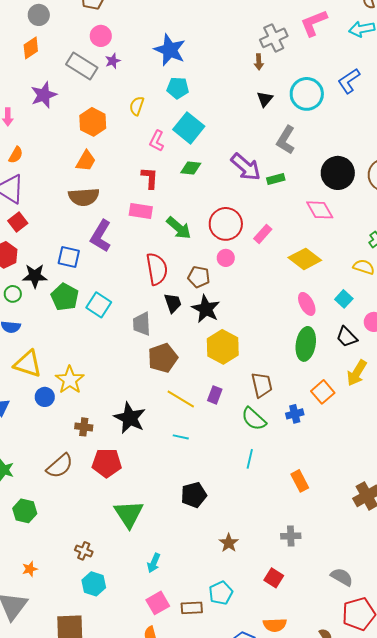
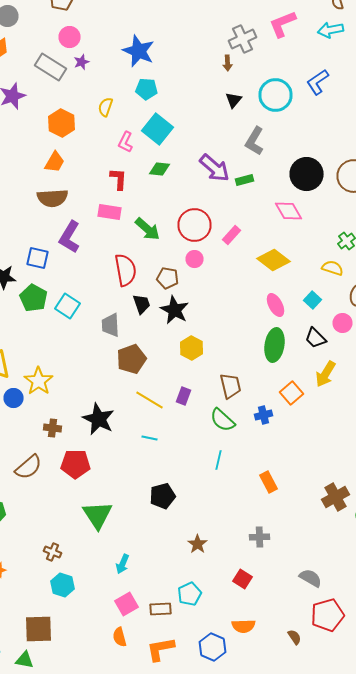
yellow hexagon: (223, 347) -> (192, 348), size x0.7

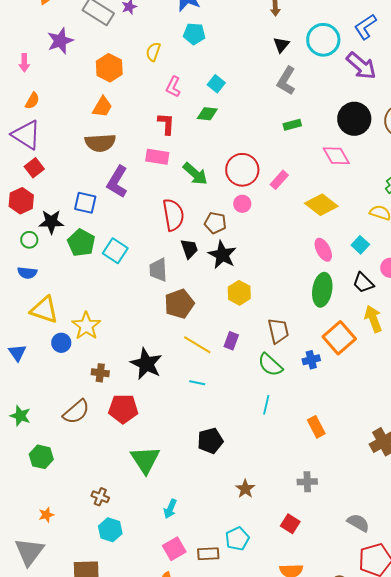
cyan square: (158, 129) -> (216, 84), moved, size x0.6
gray L-shape: (254, 141) -> (286, 81), moved
purple arrow: (214, 168) -> (361, 66), moved
yellow arrow: (326, 374) -> (373, 319), turned 128
orange square: (292, 393) -> (339, 338), size x1.4

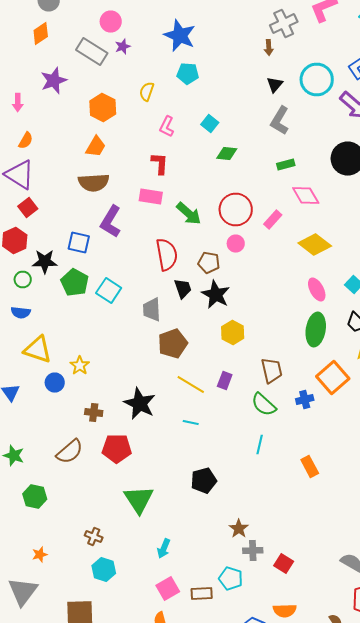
green diamond: (207, 114) -> (227, 154), moved
pink diamond: (336, 156) -> (306, 196), moved
yellow star: (86, 326) -> (80, 366), size x0.7
gray cross: (307, 482) -> (253, 550), moved
cyan pentagon: (237, 539) -> (231, 578), turned -30

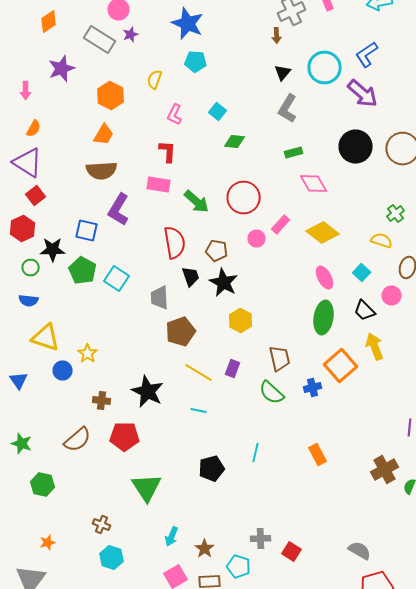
pink rectangle: (273, 220) -> (281, 224), moved
pink circle: (236, 244) -> (257, 238), moved
cyan line: (260, 444) -> (256, 452), moved
brown star: (239, 528) -> (205, 548), moved

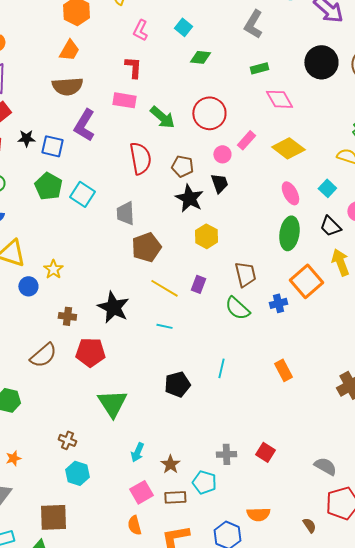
black star: (53, 250) -> (26, 138), moved, size x0.7
black trapezoid: (191, 276) -> (219, 183), moved
red square: (292, 552) -> (265, 452), moved

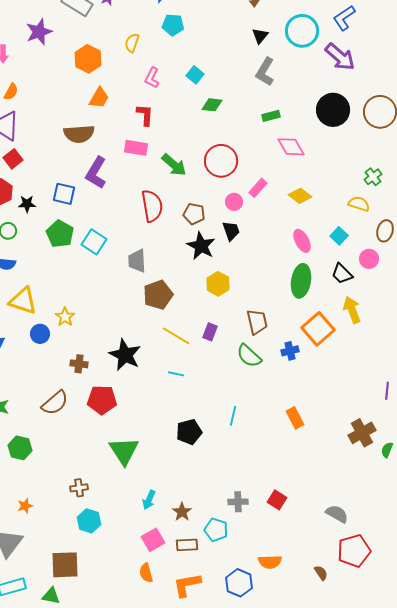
orange trapezoid: (69, 50) -> (99, 98), moved
black star: (26, 138) -> (27, 204), moved
yellow diamond: (288, 148) -> (300, 196), size x0.7
brown cross: (67, 440) -> (79, 488), turned -30

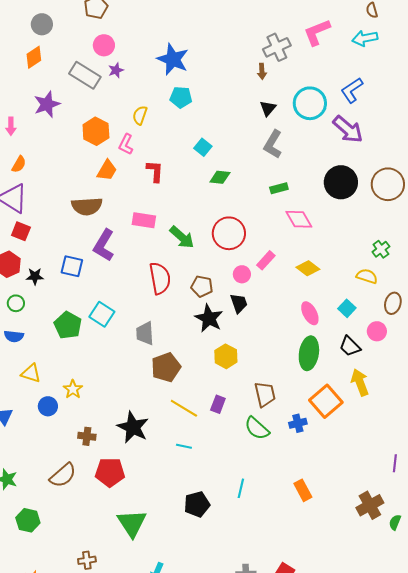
pink L-shape: (152, 78) -> (126, 144), moved
red L-shape: (145, 115) -> (155, 171), moved
red square: (13, 159) -> (21, 231), turned -30
green pentagon: (60, 234) -> (68, 325), moved
yellow triangle: (23, 301) -> (31, 373), size x0.7

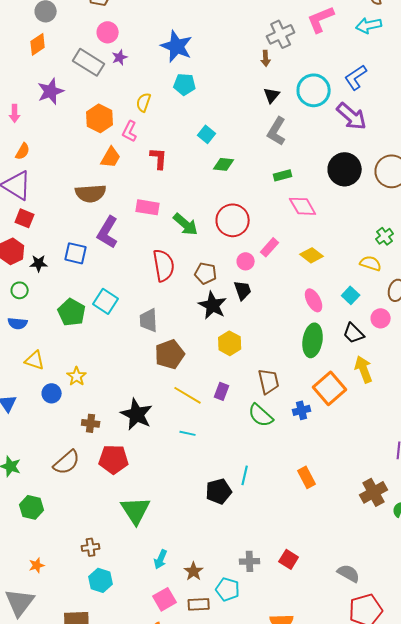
black pentagon: (197, 504) -> (219, 491), moved

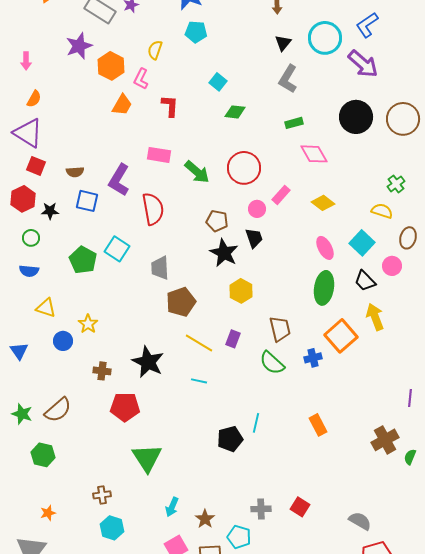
purple star: (51, 91) -> (79, 46), moved
brown semicircle: (91, 193) -> (75, 172), moved, size x0.6
red semicircle: (164, 265) -> (153, 209), moved
cyan square: (351, 295) -> (362, 243), size x1.4
brown semicircle: (67, 462) -> (58, 410), moved

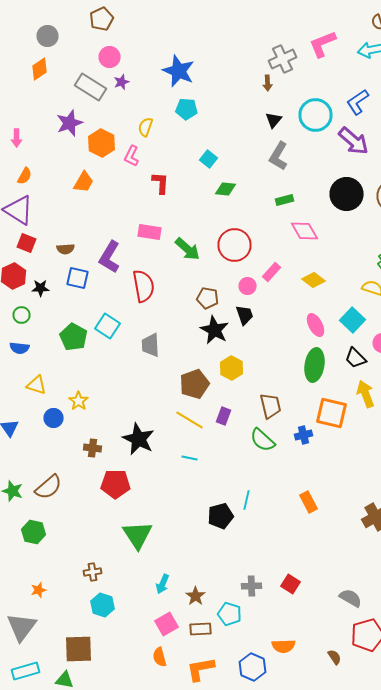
orange trapezoid: (122, 105) -> (84, 182), moved
brown pentagon: (181, 302) -> (194, 384), moved
orange square: (341, 336) -> (332, 413), turned -36

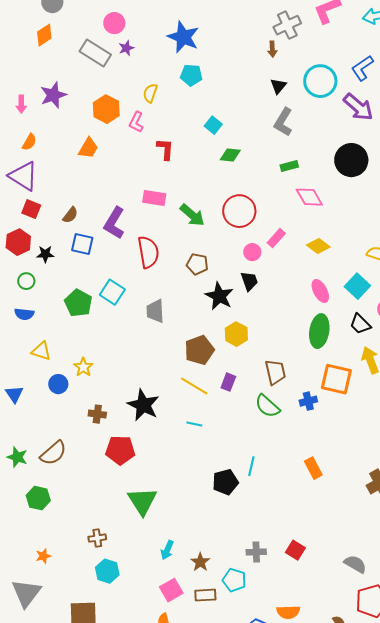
purple star: (70, 123) -> (53, 95), moved
brown semicircle: (66, 249) -> (70, 215), turned -48
brown pentagon: (208, 298) -> (197, 264), moved

